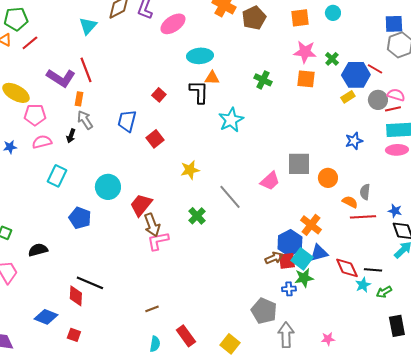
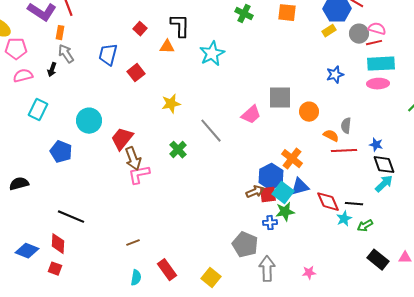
orange triangle: (212, 78) -> (167, 47), moved
red diamond: (76, 296) -> (58, 244), moved
black rectangle: (397, 326) -> (378, 260), turned -40

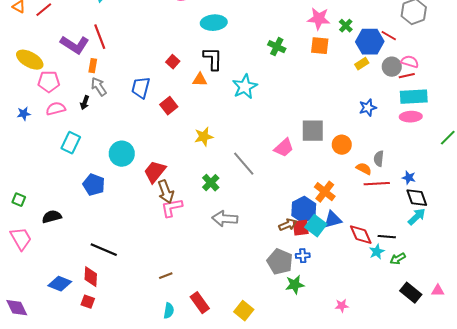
green star: (285, 212) -> (295, 285), moved
gray pentagon: (245, 245) -> (280, 262), moved
gray arrow: (267, 269) -> (225, 219), moved, turned -85

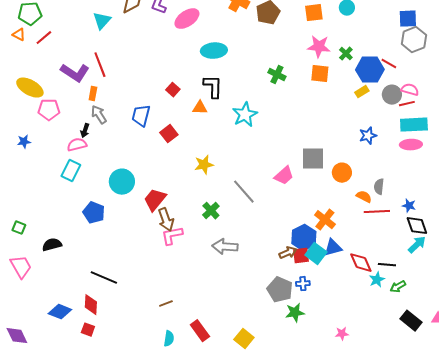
pink semicircle: (56, 109) -> (77, 145), moved

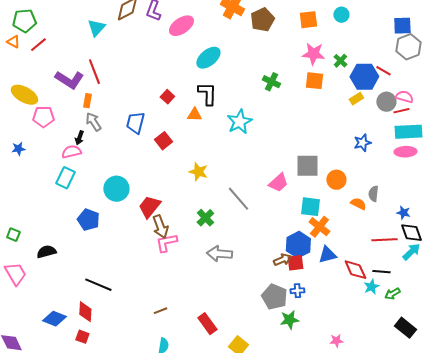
cyan ellipse: (214, 51) -> (208, 58), turned -35
yellow star: (204, 165) -> (198, 172), turned 30
red line: (377, 212) -> (384, 240), moved
cyan square: (316, 254) -> (310, 207), moved, turned -30
red rectangle: (200, 331) -> (207, 324), moved

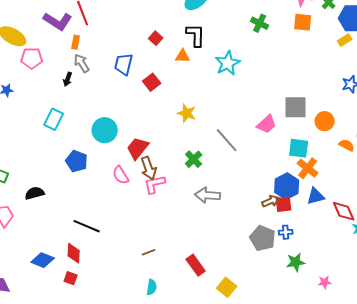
pink semicircle: (71, 152) -> (121, 175), moved, turned -108
green star: (289, 320) -> (296, 262), moved

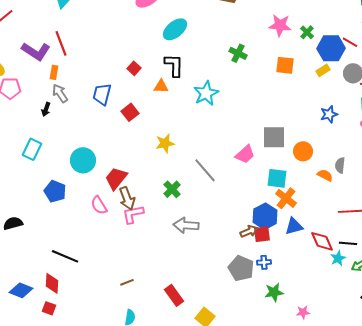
orange square: (303, 22) -> (285, 65), moved
yellow star: (187, 113) -> (165, 143), turned -30

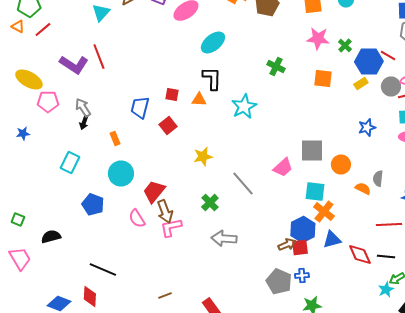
red square: (134, 68) -> (172, 94), moved, turned -32
orange rectangle: (54, 72) -> (115, 138), moved, turned -32
gray arrow: (60, 93) -> (83, 108), moved
cyan star: (338, 258) -> (386, 290), moved

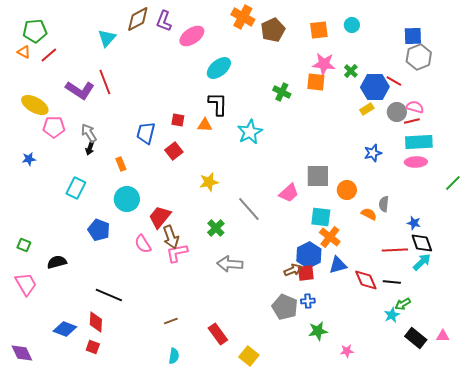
orange square: (323, 78) -> (316, 82), moved

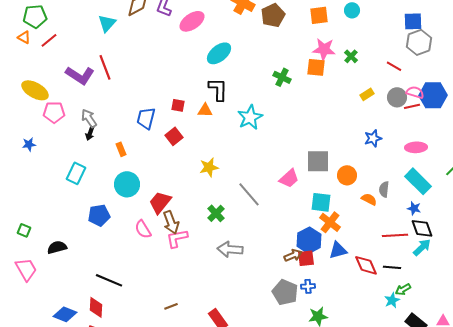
blue hexagon: (375, 87) -> (433, 95), moved
cyan rectangle: (419, 142) -> (418, 181), moved, turned 48
blue pentagon: (99, 230) -> (99, 215), turned -30

